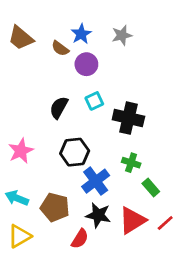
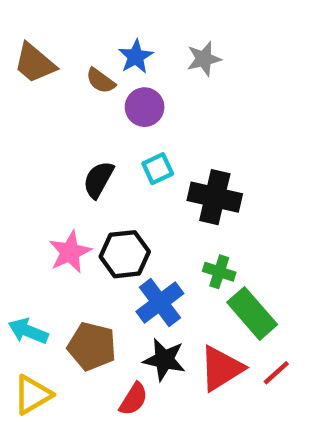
pink star: (21, 151) -> (70, 252), moved
green rectangle: (151, 188) -> (252, 313), size x1.6

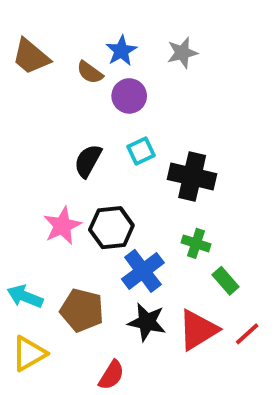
green rectangle: (252, 313) -> (226, 281), size x0.6
red semicircle: (134, 399) -> (111, 375), moved

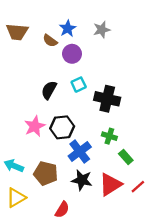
brown trapezoid: (31, 57) -> (17, 32), turned -35

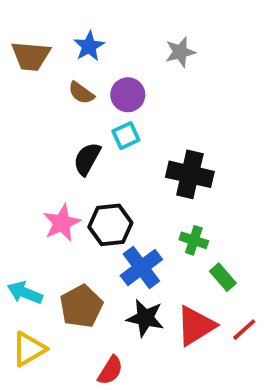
blue star: (68, 29) -> (89, 46), moved
brown semicircle: (50, 41) -> (81, 93), moved
cyan square: (79, 85) -> (126, 136), moved
brown pentagon: (46, 173) -> (81, 306), turned 30

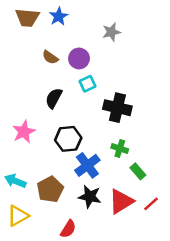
blue star: (89, 46) -> (59, 16), moved
brown trapezoid: (31, 56) -> (27, 18), moved
cyan square: (126, 136) -> (87, 84), moved
pink star: (62, 223) -> (24, 132), moved

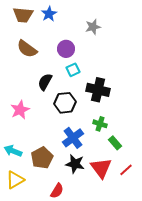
brown semicircle: (50, 57) -> (27, 49), moved, size x1.5
black hexagon: (68, 139) -> (65, 103), moved
red triangle: (121, 201) -> (101, 168), turned -35

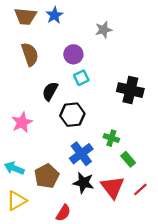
brown semicircle: (27, 49) -> (30, 54), turned -145
black cross: (98, 90) -> (130, 90), moved

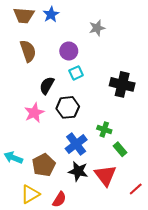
pink star: (22, 122) -> (34, 113), moved
red line: (140, 189) -> (136, 189), moved
yellow triangle: (16, 201) -> (30, 194), moved

